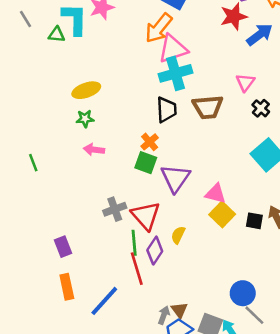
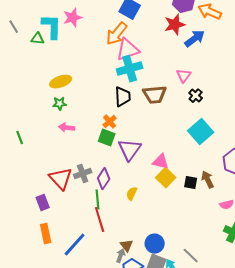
red triangle: (146, 216) -> (61, 179), moved
purple diamond: (155, 251) -> (104, 179), moved
blue circle: (243, 293) -> (155, 244), moved
brown triangle: (179, 310) -> (127, 246), moved

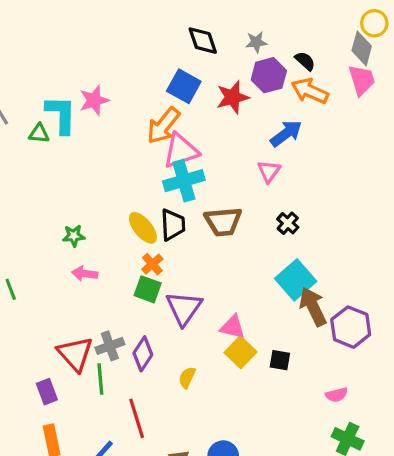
red star: (175, 25) -> (233, 97), moved
pink triangle: (184, 76) -> (269, 171), moved
yellow ellipse: (61, 82) -> (143, 228), moved, turned 70
brown arrow: (208, 180) -> (313, 307), moved, size x1.4
green line: (98, 200) -> (100, 379), moved

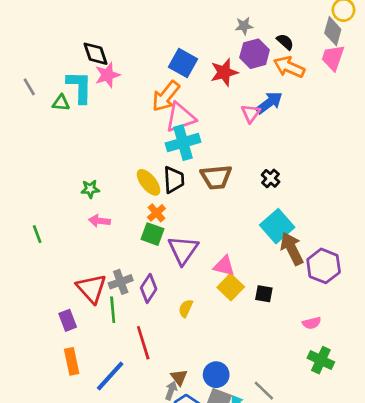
black diamond: (203, 41) -> (95, 54), moved
pink trapezoid: (362, 80) -> (333, 58), turned -144
pink triangle: (269, 171) -> (251, 113), moved

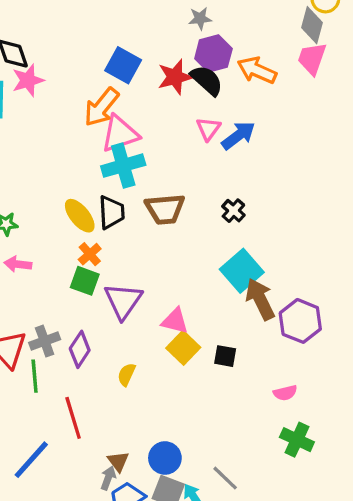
black semicircle: (285, 42) -> (207, 80), moved, size x1.5
blue arrow: (269, 103) -> (238, 135), moved

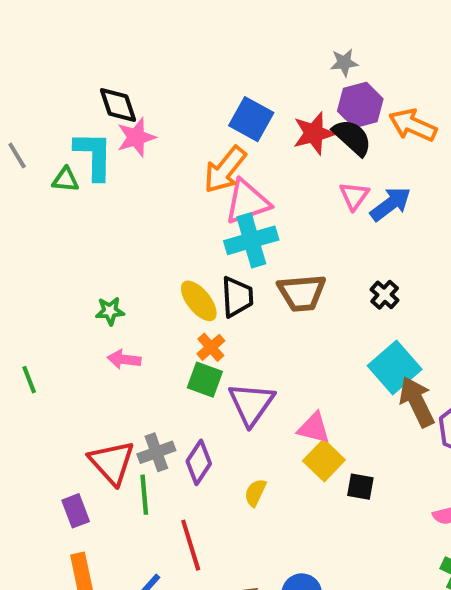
black square: (225, 356) -> (360, 487), moved

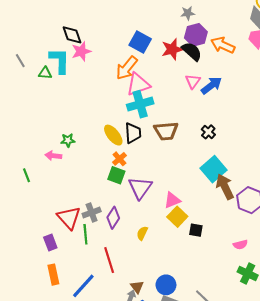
pink arrow: (124, 359) -> (53, 156), moved
pink triangle: (314, 428) -> (172, 200), turned -36

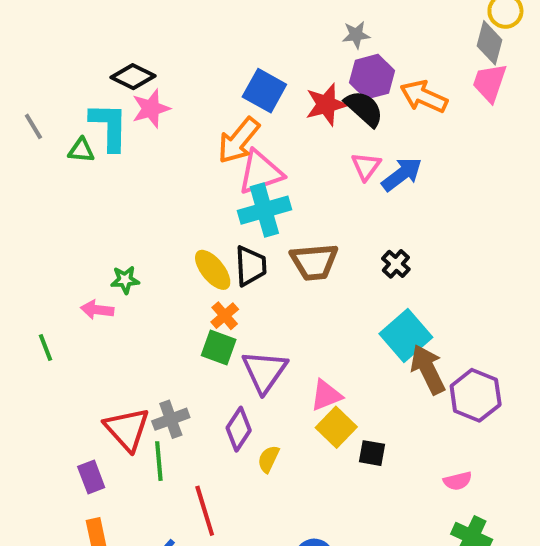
black diamond: (72, 35) -> (133, 77), turned -45
purple diamond: (113, 218) -> (239, 429), moved

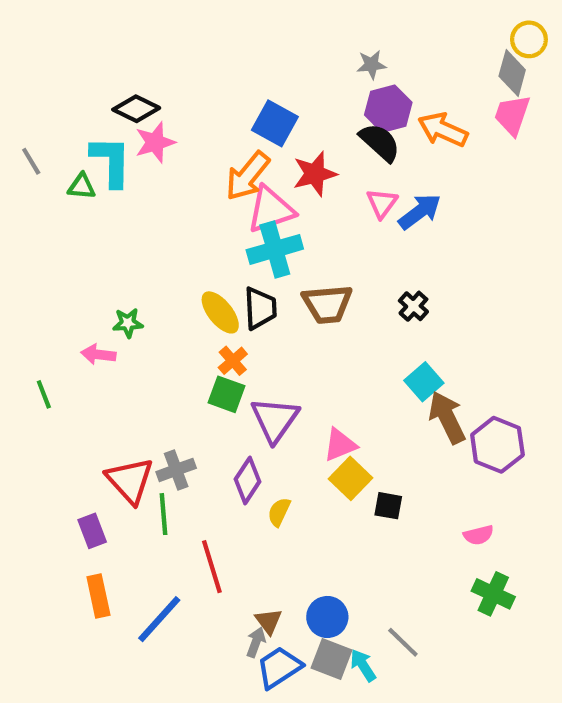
red star: (326, 105) -> (315, 174), moved
cyan square: (406, 336) -> (424, 382), size x0.7

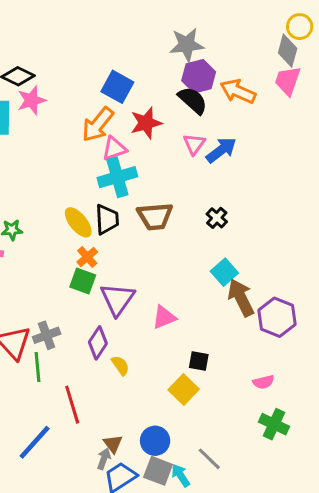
gray star: (371, 65) -> (187, 45), size x1.6
pink triangle: (271, 210) -> (114, 149), size x0.7
yellow square: (350, 478) -> (184, 390), moved
yellow semicircle: (279, 512) -> (120, 365), turned 120

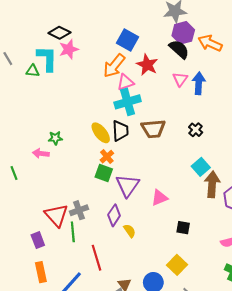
red star: (146, 123) -> (147, 65), turned -30
blue arrow: (221, 150) -> (199, 83), turned -50
brown arrow: (241, 298) -> (212, 184), turned 30
yellow square: (184, 390) -> (177, 265), moved

